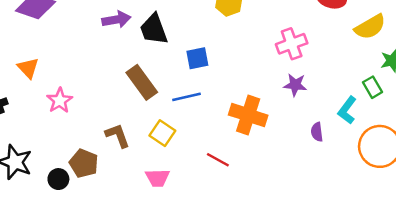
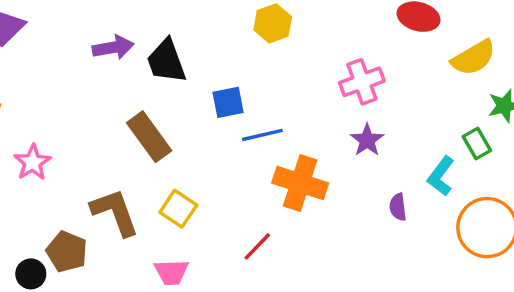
purple star: (295, 85) -> (367, 140), turned 30
blue line: (186, 97) -> (262, 135), moved
brown L-shape: (118, 136) -> (115, 212), size x1.4
red line: (218, 160) -> (257, 246), turned -75

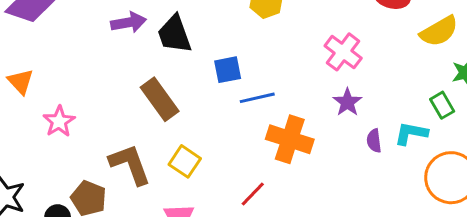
pink cross: (362, 82) -> (343, 52), turned -33
cyan L-shape: (441, 176) -> (411, 133), turned 64
purple semicircle: (398, 207) -> (374, 141), moved

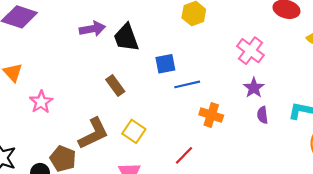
brown rectangle: (160, 99) -> (115, 86), size x0.7
orange cross: (290, 139) -> (211, 115), size x0.7
purple semicircle: (374, 141) -> (262, 115), moved
brown L-shape: (130, 164) -> (93, 134), turned 84

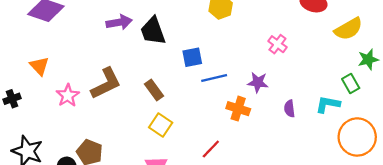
pink cross: (250, 51) -> (277, 44), size x0.7
brown rectangle: (115, 86) -> (154, 90), moved
purple star: (254, 88) -> (258, 82), moved, turned -30
brown L-shape: (93, 134) -> (106, 83), moved

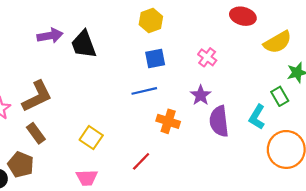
blue square: (192, 57) -> (155, 58), moved
purple star: (258, 82) -> (201, 95), moved, turned 30
brown rectangle: (154, 90) -> (36, 133), moved
cyan L-shape: (328, 104) -> (257, 117), turned -70
purple semicircle: (289, 109) -> (219, 121), size x1.8

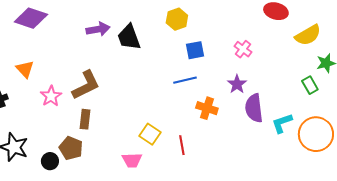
yellow hexagon: (151, 21) -> (177, 19), moved
cyan L-shape: (257, 117) -> (282, 123), moved, turned 40
brown rectangle: (36, 133) -> (85, 119), turned 42
yellow square: (91, 138) -> (150, 134), moved
red line: (141, 161) -> (182, 145), turned -54

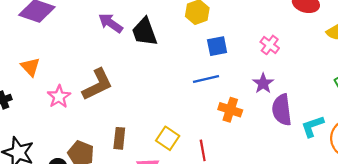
purple arrow: (98, 29) -> (111, 23), turned -135
brown rectangle: (85, 119) -> (119, 138), moved

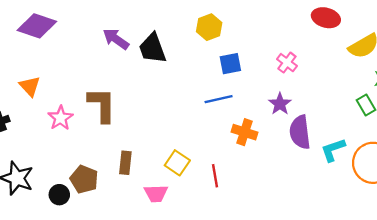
brown L-shape: (97, 85) -> (102, 105), turned -64

